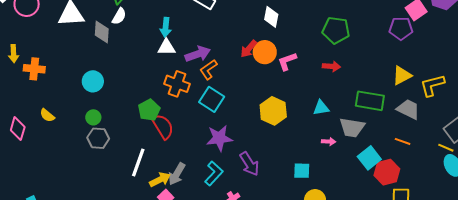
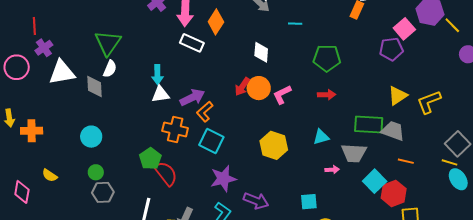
gray trapezoid: (408, 109) -> (393, 131), moved
purple arrow: (249, 164) -> (256, 201), turned -30

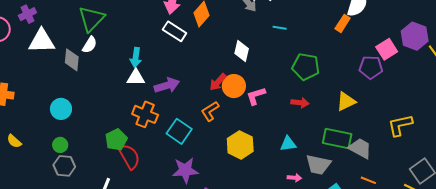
yellow triangle: (398, 96) -> (346, 101), moved
orange L-shape: (205, 112) -> (210, 111), moved

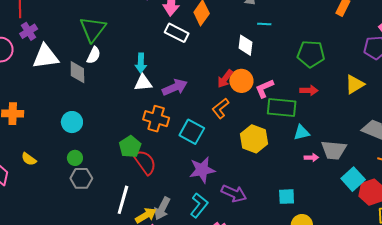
cyan line: (280, 28) -> (264, 24), moved
green rectangle: (337, 138) -> (282, 108), moved
pink arrow: (294, 178) -> (311, 158), moved

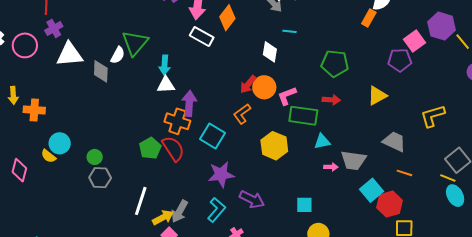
green triangle: (93, 29) -> (135, 43), moved
purple arrow: (175, 87) -> (189, 103), moved, turned -65
cyan circle: (72, 122) -> (60, 143), moved
red semicircle: (145, 162) -> (173, 149), moved

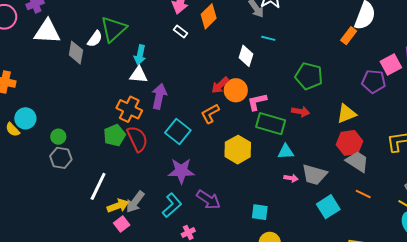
white rectangle: (202, 36) -> (181, 31), size x0.6
orange cross: (177, 121) -> (129, 109), moved
red hexagon: (390, 204) -> (350, 143), moved

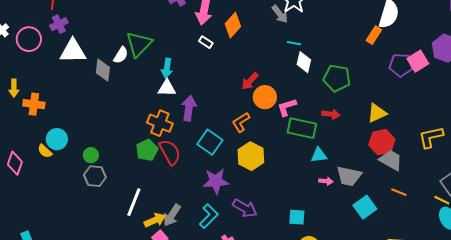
white diamond: (246, 56) -> (304, 62), moved
purple pentagon: (374, 81) -> (401, 65), moved
red arrow: (220, 85) -> (250, 81), moved
yellow hexagon: (238, 150) -> (251, 156), moved

